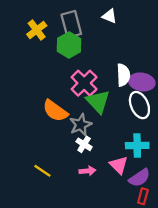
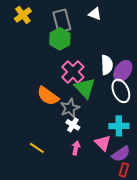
yellow cross: (37, 30) -> (23, 15), moved
purple ellipse: (142, 82) -> (123, 71), turned -65
pink arrow: (88, 171) -> (76, 148), turned -72

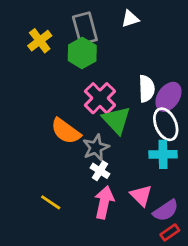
white triangle: (95, 14) -> (130, 19), turned -40
yellow cross: (23, 15) -> (40, 41), moved
cyan cross: (119, 126) -> (163, 154), moved
pink arrow: (76, 148) -> (104, 202), size x1.6
red rectangle: (124, 170) -> (170, 232), turned 40

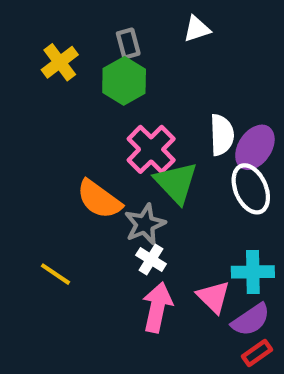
gray rectangle: (85, 28) -> (128, 43), size x0.6
cyan cross: (163, 154) -> (253, 272), moved
yellow line: (51, 202) -> (56, 274), moved

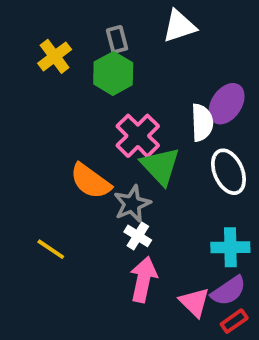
white triangle: (197, 29) -> (179, 26), size x1.4
purple ellipse: (255, 147) -> (227, 104), moved
pink triangle: (213, 297) -> (194, 302), moved

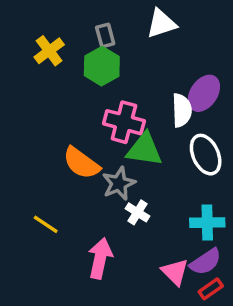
pink cross: (138, 136) -> (124, 122), turned -30
green triangle: (160, 166) -> (144, 149), turned -39
white cross: (138, 236) -> (138, 212), moved
pink arrow: (143, 279) -> (100, 258), moved

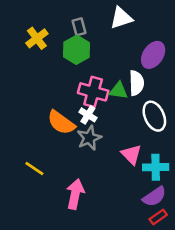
purple ellipse: (204, 93) -> (153, 55), moved
green triangle: (144, 149) -> (119, 91), moved, size x0.7
white cross: (138, 212) -> (88, 115), moved
pink triangle: (175, 272) -> (131, 154), moved

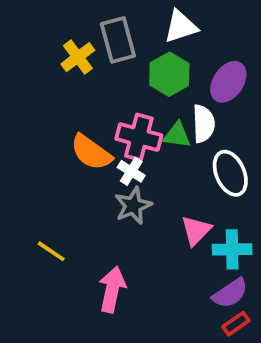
gray rectangle: (79, 27) -> (118, 40), size x1.6
yellow cross: (37, 38) -> (78, 57), moved
green hexagon: (76, 50) -> (169, 74), moved
orange semicircle: (61, 123) -> (91, 152), moved
pink triangle: (131, 154) -> (196, 230), turned 30

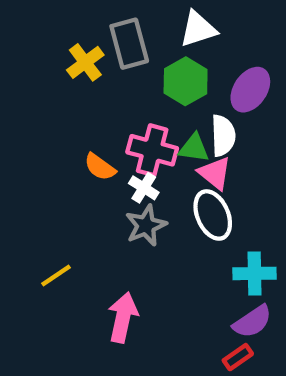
orange semicircle: (91, 152) -> (100, 167), size x0.7
white ellipse: (230, 173) -> (213, 215), moved
pink triangle: (196, 230) -> (215, 173), moved, turned -36
yellow line: (51, 251) -> (56, 276), turned -68
red rectangle: (236, 324) -> (238, 357), moved

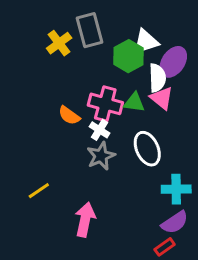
white triangle: (198, 29) -> (146, 42), moved
white semicircle: (223, 136) -> (157, 78), moved
pink triangle: (215, 173) -> (162, 98), moved

